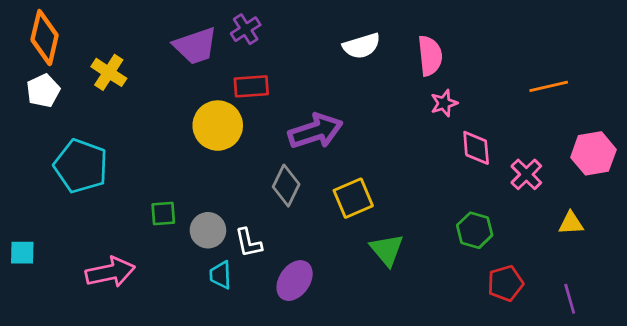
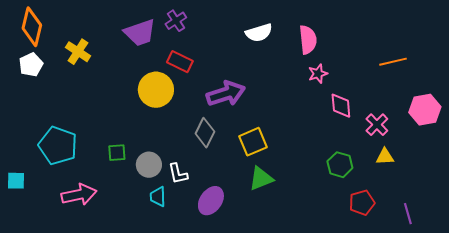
red rectangle: (251, 86) -> (180, 62), turned 30
cyan pentagon: (81, 166) -> (58, 146), moved
yellow triangle: (571, 223) -> (385, 157), moved
green triangle: (387, 250) -> (261, 179), moved, turned 48

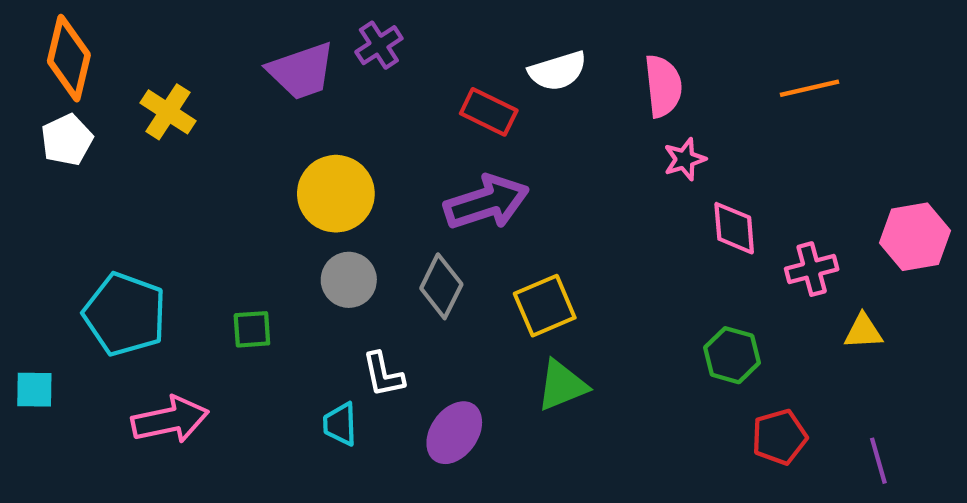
red rectangle: (180, 62) -> (489, 112), moved
orange line: (393, 62) -> (809, 88), moved
pink cross: (377, 125) -> (812, 269), turned 30
yellow triangle: (385, 157) -> (863, 331), moved
gray circle: (149, 165) -> (349, 280), moved

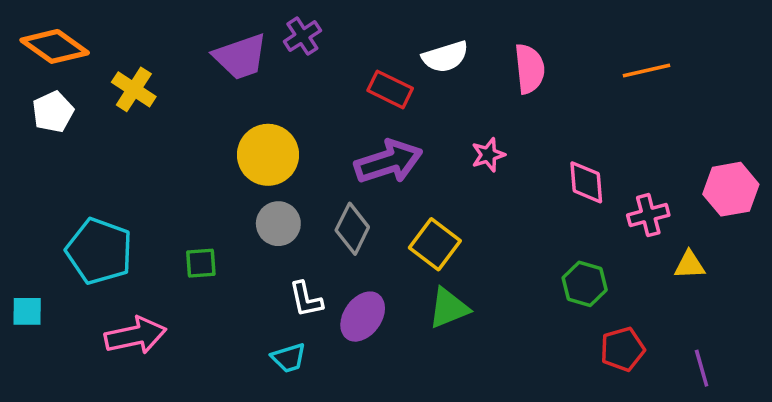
orange diamond: (69, 58) -> (55, 46), turned -68
pink star: (685, 159) -> (488, 155), moved
yellow square: (545, 306) -> (435, 244), turned -30
cyan trapezoid: (340, 424) -> (289, 358), moved, turned -105
purple ellipse: (454, 433) -> (363, 317), moved

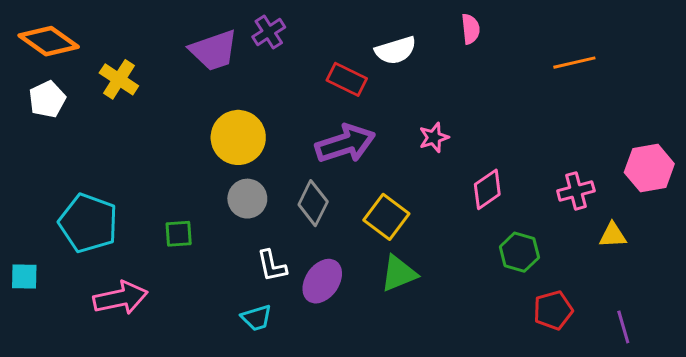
pink semicircle: (530, 69) -> (470, 29), moved, size x0.7
pink diamond: (586, 182) -> (487, 189), moved, turned 60

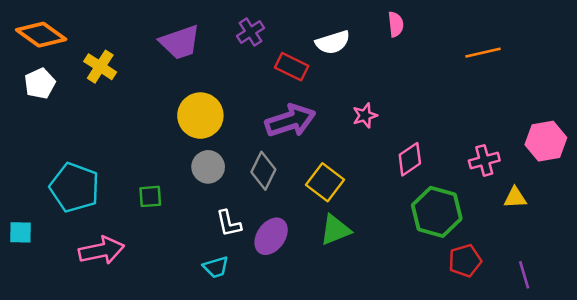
purple cross: (269, 32) -> (251, 32), moved
green hexagon: (519, 252) -> (437, 212), size x1.5

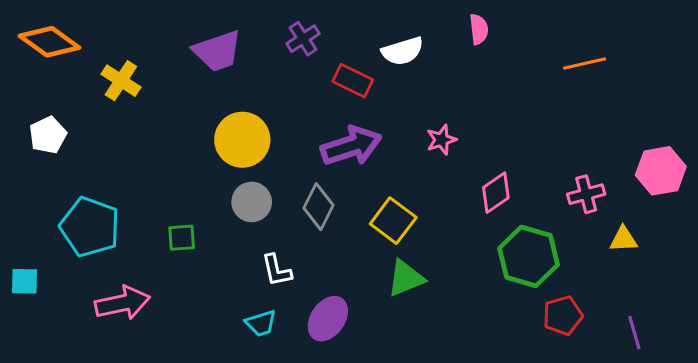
white pentagon: (40, 83) -> (48, 135), moved
purple ellipse: (271, 236) -> (328, 319), moved

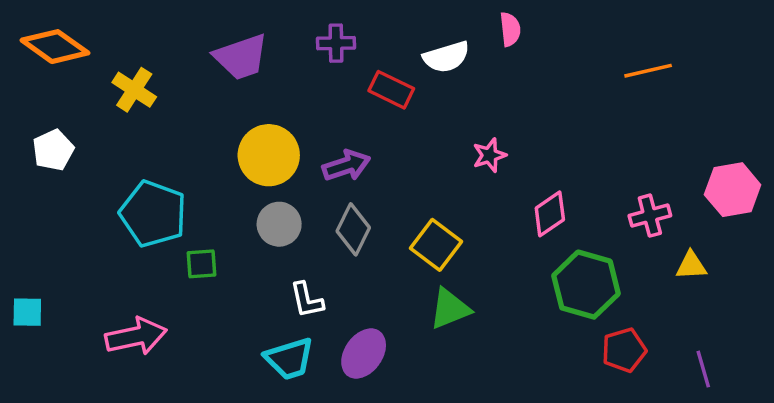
pink semicircle: (479, 29) -> (510, 29), moved
purple cross: (303, 39) -> (336, 43), turned 32
purple arrow: (351, 146) -> (346, 166), moved, size x0.7
cyan pentagon: (90, 227) -> (153, 214), moved
cyan trapezoid: (261, 323) -> (289, 359), size x1.4

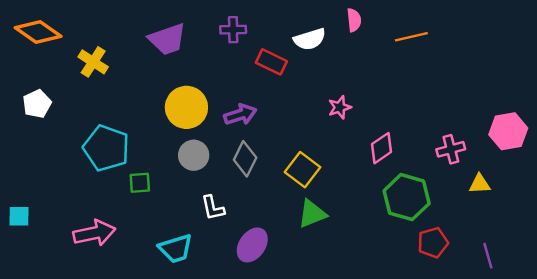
orange line: (648, 71) -> (411, 37), moved
cyan trapezoid: (289, 359) -> (176, 249), moved

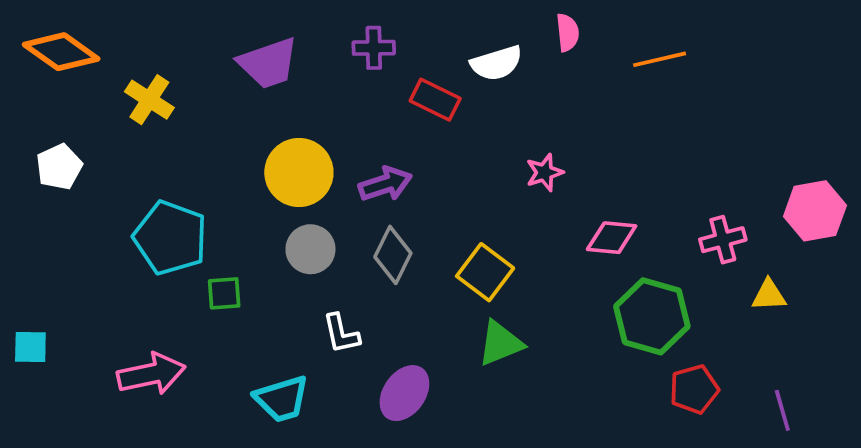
pink diamond: (381, 148) -> (612, 238), turned 40

